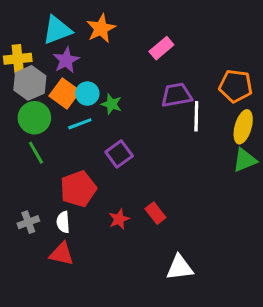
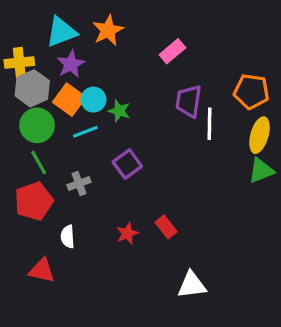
purple trapezoid: (177, 95) -> (189, 101), turned -72
red pentagon: (78, 189) -> (34, 201), moved
gray cross: (28, 222) -> (79, 183), moved
red triangle: (62, 254) -> (42, 270), moved

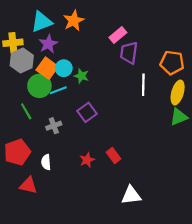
purple trapezoid: (189, 101) -> (129, 53), moved
green circle: (37, 125) -> (39, 86), moved
red pentagon: (34, 201) -> (17, 152), moved

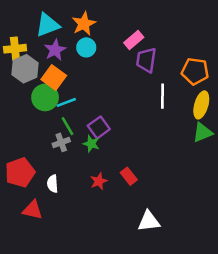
cyan circle: (64, 68) -> (86, 47), moved
green star: (81, 76) -> (91, 144), moved
green line: (26, 111) -> (68, 126), moved

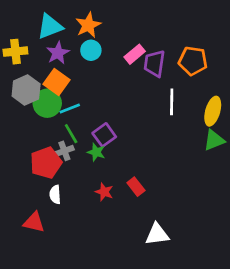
pink rectangle: (134, 40) -> (135, 54), moved
gray hexagon: (25, 69) -> (26, 90), moved
orange pentagon: (195, 71) -> (193, 61), moved
red pentagon: (20, 172) -> (46, 163), moved
red star: (99, 181) -> (104, 192), turned -30

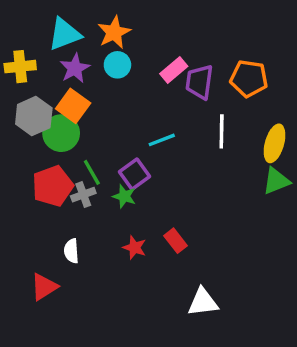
cyan line: (70, 108) -> (162, 140), moved
red pentagon: (46, 163) -> (53, 186), moved
red triangle: (34, 222) -> (44, 287), turned -45

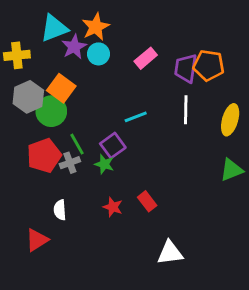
purple star: (75, 68) -> (74, 47), moved
purple trapezoid: (199, 82) -> (186, 68), moved
green triangle: (276, 181) -> (232, 170), moved

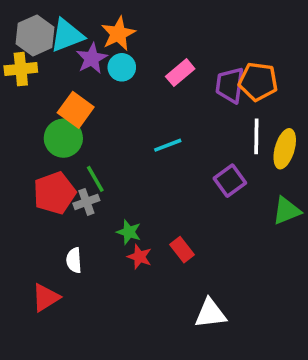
gray hexagon: (28, 97) -> (35, 35), moved
white line: (186, 110) -> (256, 136), moved
purple square: (113, 146) -> (230, 181), moved
green star: (104, 164) -> (129, 232), moved

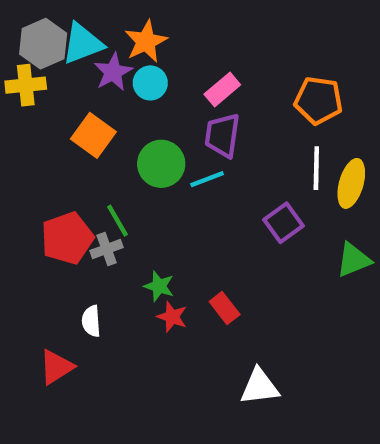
purple trapezoid: (230, 85) -> (222, 135), moved
green circle: (63, 138) -> (161, 164), moved

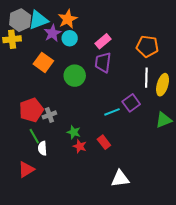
cyan line: (207, 179) -> (112, 112), moved
green line: (117, 221) -> (34, 136), moved

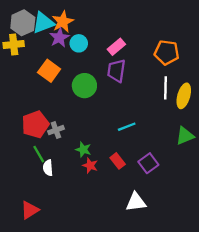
orange star: (68, 19) -> (63, 22), moved
purple square: (131, 103) -> (148, 163), moved
red triangle: (26, 170) -> (30, 210), moved

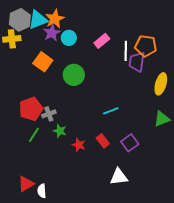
purple trapezoid: (116, 71) -> (137, 62), moved
white line: (165, 88) -> (126, 51), moved
green star: (83, 150) -> (60, 131), moved
green line: (39, 154) -> (34, 135), turned 63
white semicircle: (48, 168) -> (42, 191), moved

